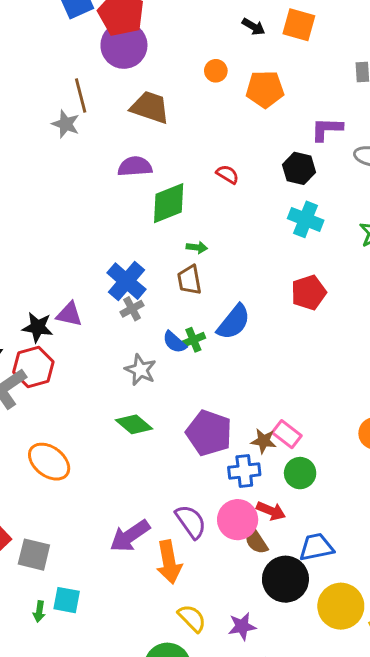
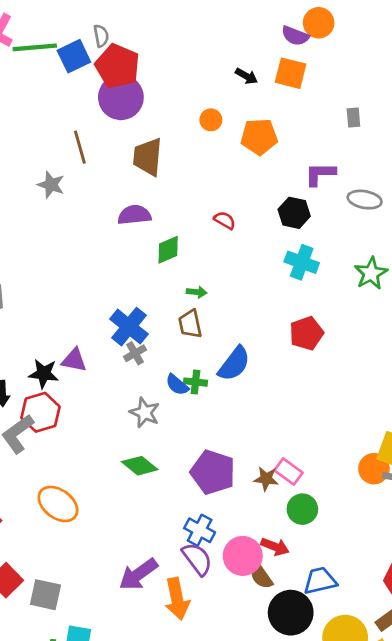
brown trapezoid: (150, 107) -> (148, 157), turned -102
gray star: (66, 124) -> (51, 185), moved
green diamond: (169, 203) -> (168, 250), size x0.7
green cross: (193, 340) -> (195, 382), turned 30
blue cross: (244, 471) -> (200, 530), moved, turned 36

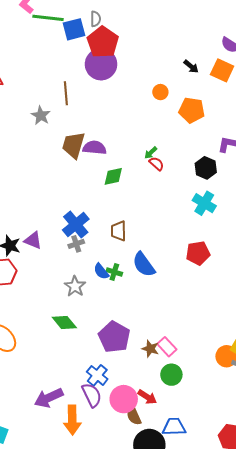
brown trapezoid: (148, 157) -> (74, 145), moved
green arrow: (197, 292) -> (151, 153), moved, turned 120
blue semicircle: (234, 364) -> (144, 265), turned 96

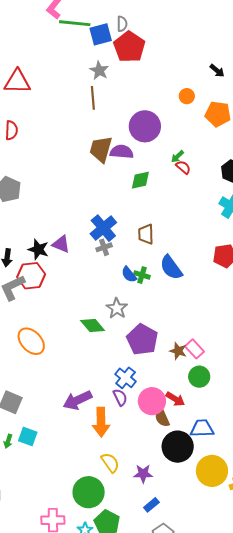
purple circle: (101, 64) -> (145, 126), moved
gray star: (41, 115) -> (99, 70), moved
gray star: (75, 286) -> (117, 308), moved
purple semicircle: (92, 395) -> (120, 397), size x0.7

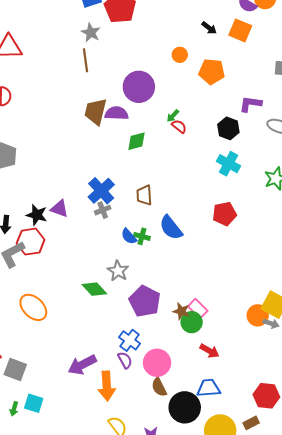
green circle: (199, 377) -> (192, 322), moved
red arrow: (175, 399) -> (209, 351), moved
brown semicircle: (162, 417) -> (159, 387), moved

